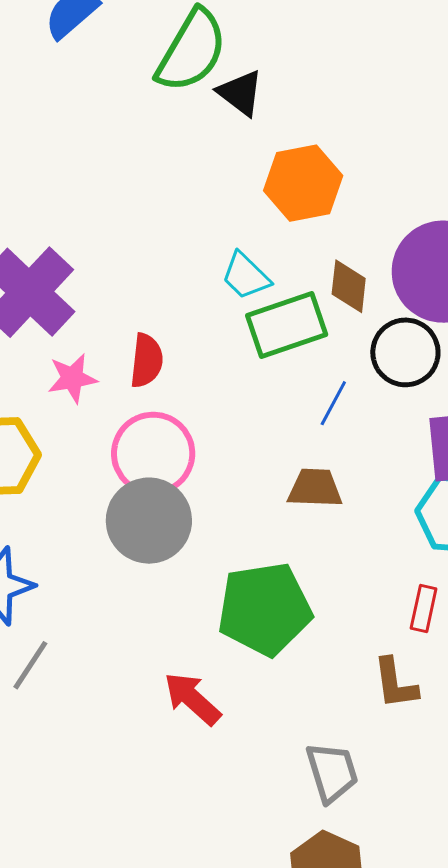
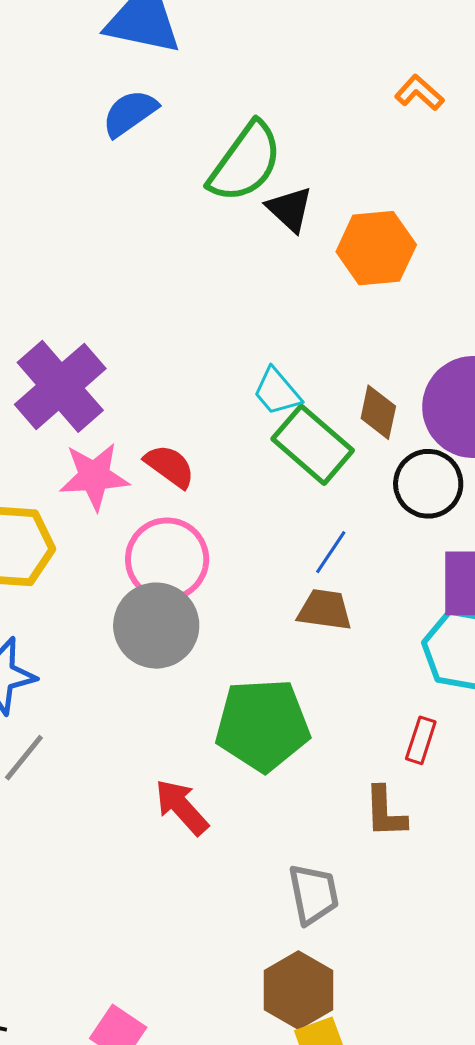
orange hexagon: (303, 183) -> (376, 248), moved
green rectangle: (287, 325) -> (313, 445), turned 54
red semicircle: (146, 361) -> (170, 466), turned -66
pink star: (72, 378) -> (94, 476), size x1.4
blue line: (333, 403) -> (331, 552), moved

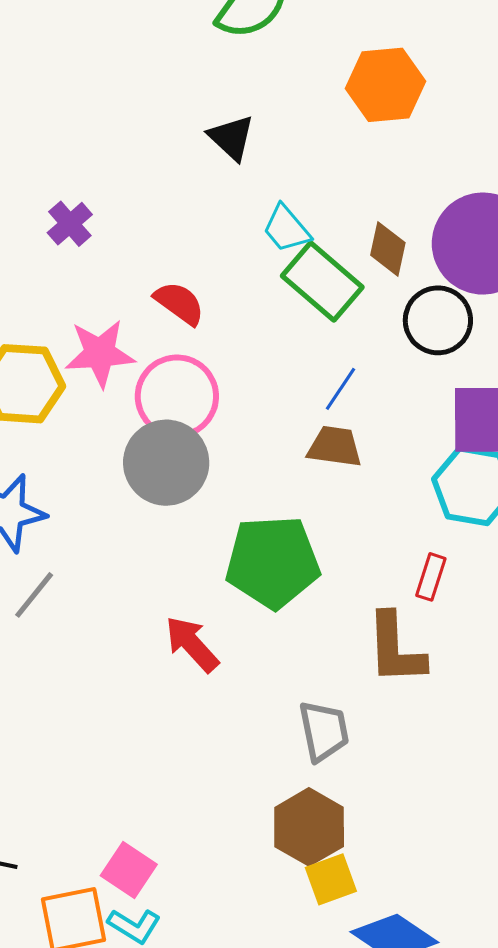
black triangle: (290, 209) -> (231, 138), moved
purple cross: (60, 386) -> (70, 224), size x0.5
pink star: (94, 476) -> (100, 353), moved
brown L-shape: (385, 812) -> (396, 649), size x1.4

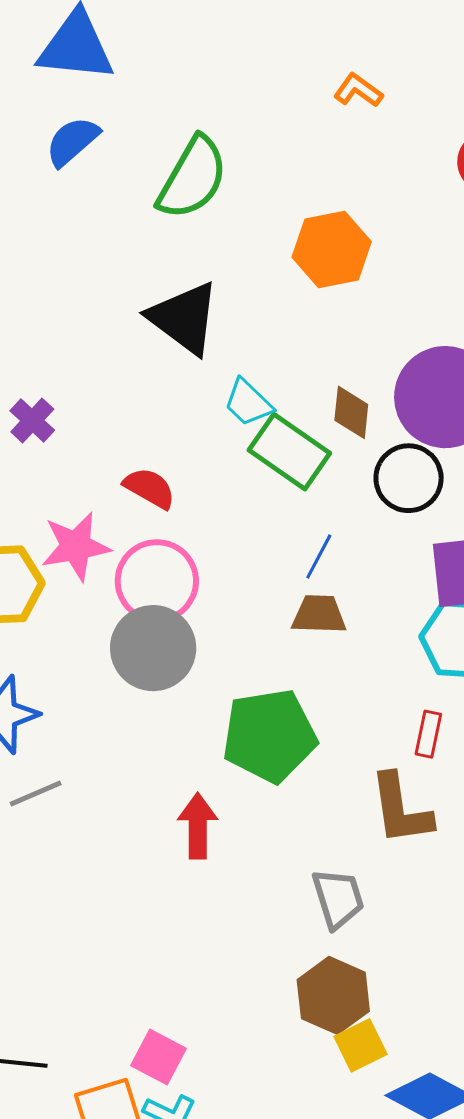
black triangle: (231, 138) -> (184, 318), size x1.6
gray line: (34, 595) -> (36, 793), turned 34
red arrow: (192, 644) -> (198, 826), turned 48

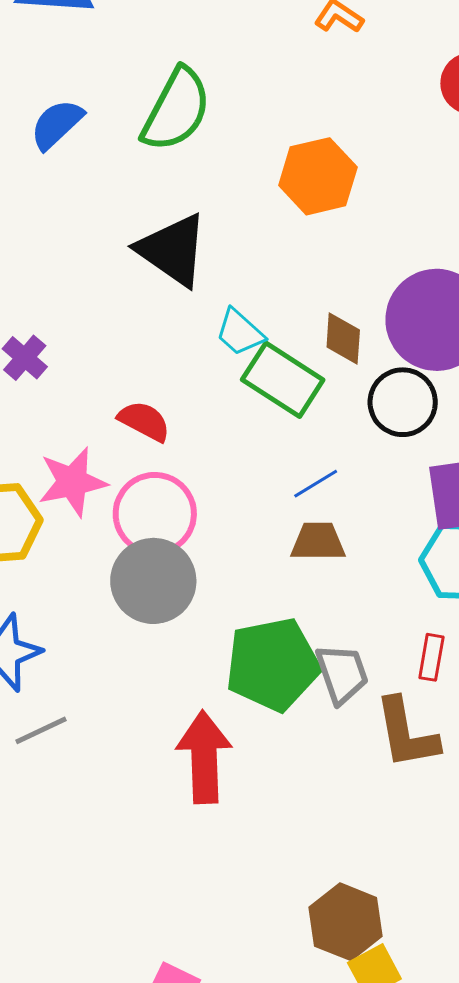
blue semicircle: (72, 141) -> (57, 124), moved
blue line: (319, 557) -> (316, 484), turned 33
red arrow: (198, 826) -> (204, 757), size x1.4
gray trapezoid: (338, 898) -> (342, 674), moved

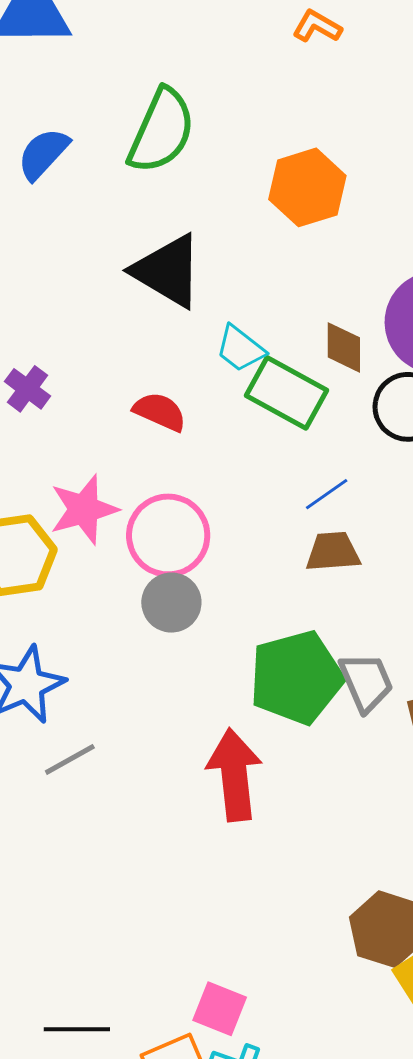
red semicircle: (144, 421) -> (160, 412), moved
gray circle: (153, 581) -> (171, 603), size x0.7

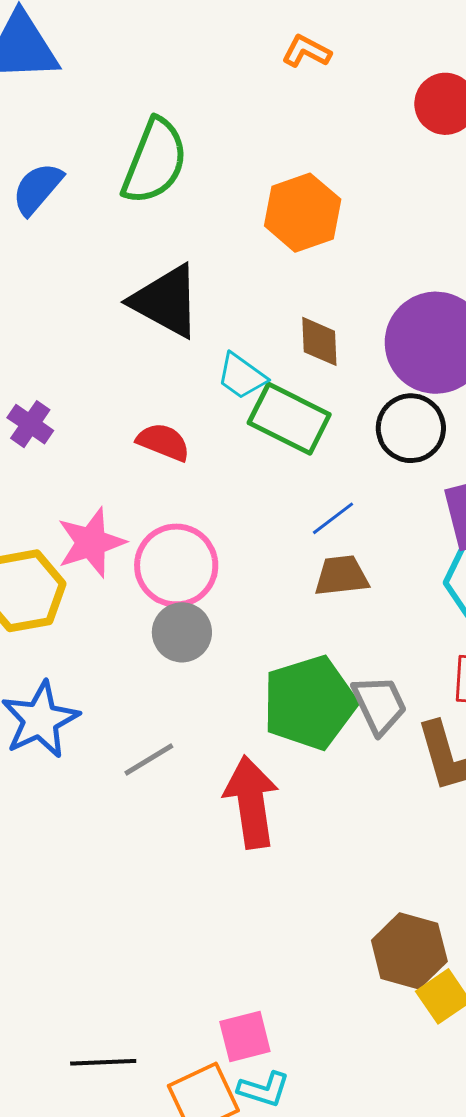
brown diamond: (344, 347) -> (319, 341), moved
gray line: (70, 759) -> (149, 759), moved
pink square: (220, 1009) -> (245, 1036), turned -34

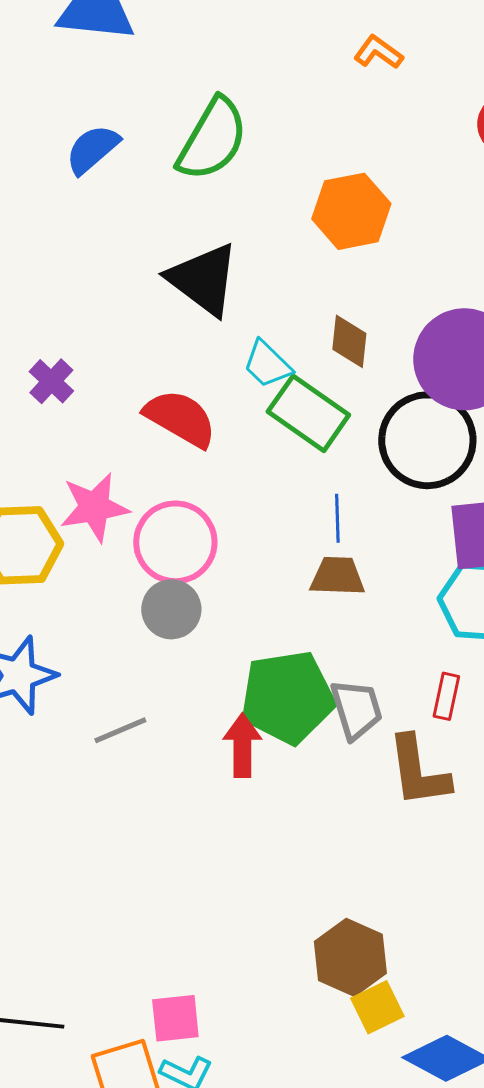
black circle: (411, 428) -> (427, 440), size x1.4
red semicircle: (163, 442) -> (180, 418), size x1.4
blue line: (333, 518) -> (337, 518), turned -63
red arrow: (251, 802) -> (242, 745), moved, size x0.7

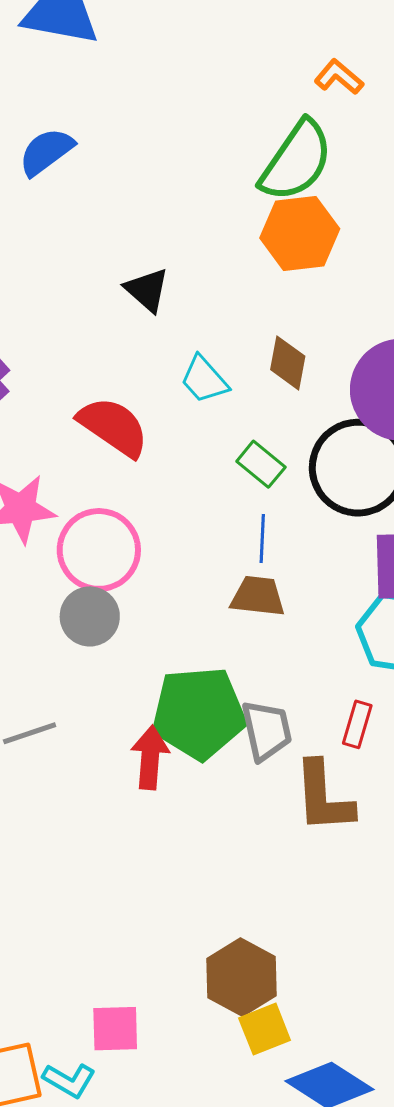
green semicircle: (212, 139) -> (296, 161), moved
black triangle: (203, 279) -> (147, 290), size x0.6
green rectangle: (308, 413) -> (261, 464), moved, size x0.6
pink square: (175, 1018) -> (115, 1029), moved

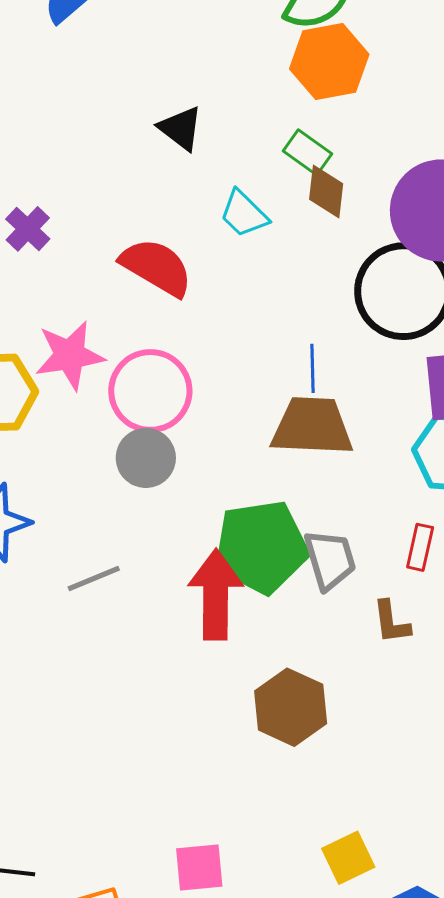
green rectangle: (261, 464) -> (307, 152), moved
brown trapezoid: (258, 596) -> (312, 426), size x1.5
red arrow: (150, 758) -> (216, 595), size x1.4
brown L-shape: (324, 797) -> (391, 622), size x0.6
brown hexagon: (242, 977) -> (291, 707), moved

